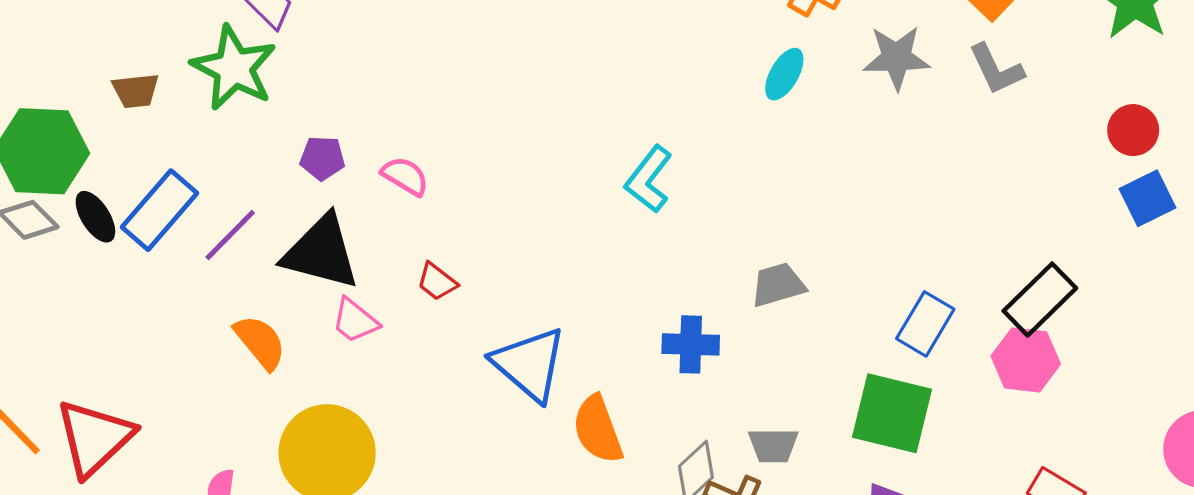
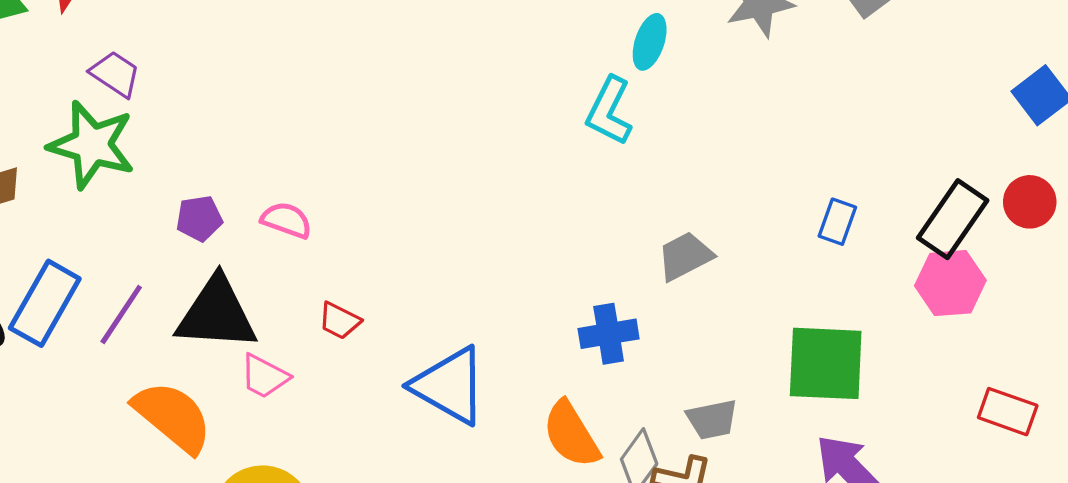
red circle: (1133, 130) -> (1030, 202), moved
cyan L-shape: (649, 179) -> (609, 111), moved
blue rectangle: (925, 324) -> (837, 222), moved, size x0.7
orange semicircle: (260, 342) -> (173, 417), size x1.4
orange semicircle: (598, 429) -> (571, 434), moved

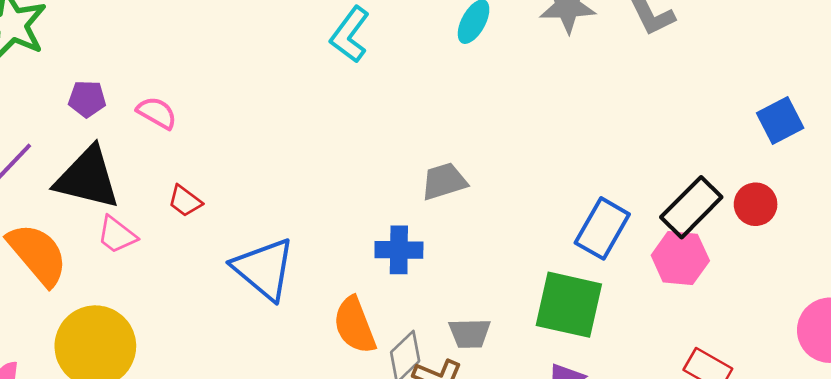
cyan L-shape: (609, 111) -> (350, 35), moved
blue rectangle: (837, 222) -> (602, 228), moved, size x1.6
gray trapezoid: (685, 256) -> (444, 181), moved

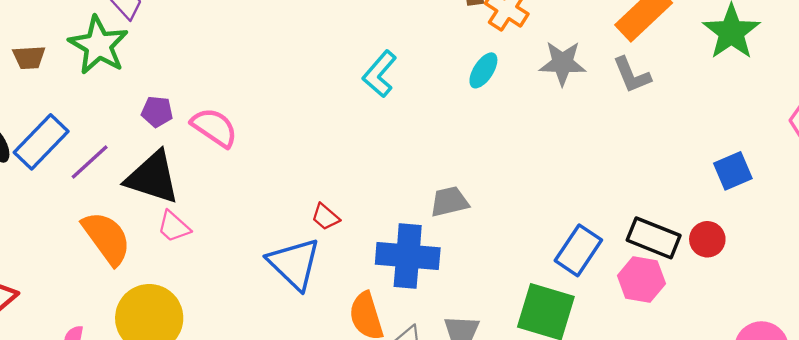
pink semicircle: (157, 113) -> (214, 127), size x1.4
red trapezoid: (185, 201) -> (325, 217), moved
black rectangle: (691, 207) -> (654, 238), turned 63
blue cross: (399, 250) -> (408, 256), size x1.6

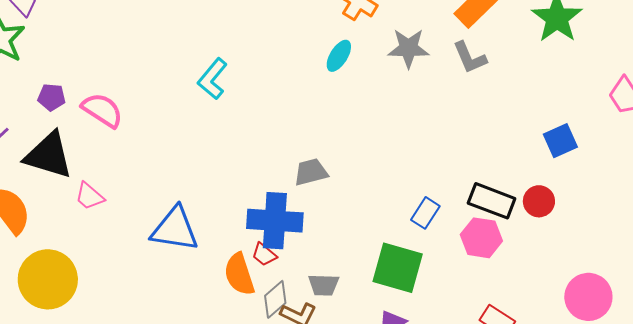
cyan L-shape: (380, 74) -> (213, 79), moved
red trapezoid: (325, 217) -> (264, 254), moved
pink trapezoid: (174, 227) -> (89, 196), moved
blue rectangle: (578, 250) -> (425, 213), size x0.7
blue triangle: (294, 264) -> (175, 229), turned -34

